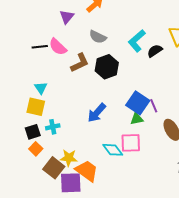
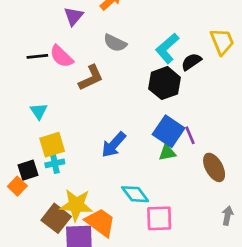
black hexagon: (107, 67) -> (165, 83), moved
yellow square: (36, 107) -> (52, 145), moved, turned -30
pink square: (131, 143) -> (159, 218), moved
orange square: (36, 149) -> (17, 186), moved
yellow star: (69, 158) -> (76, 205), size x1.4

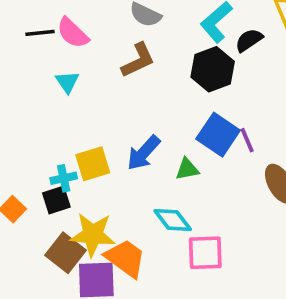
brown L-shape: (91, 78) -> (138, 60), moved
cyan triangle: (39, 111) -> (67, 82), moved
yellow square: (52, 145) -> (93, 164), moved
green triangle: (167, 153) -> (187, 169), moved
black square: (28, 170) -> (56, 200), moved

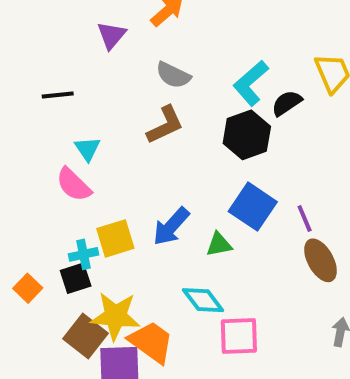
pink semicircle: (73, 33) -> (74, 185), moved
purple line: (247, 140) -> (305, 219), moved

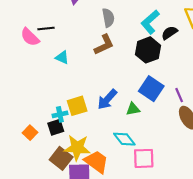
gray semicircle: (173, 75) -> (108, 18), turned -126
cyan triangle: (88, 149) -> (62, 57), turned -32
pink semicircle: (74, 185) -> (30, 37), moved

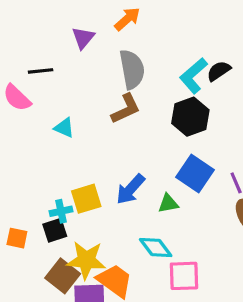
gray semicircle: (108, 18) -> (132, 69), size x1.4
black line: (46, 29) -> (41, 71), moved
black semicircle: (169, 33) -> (219, 71), moved
orange square: (30, 133) -> (17, 238), turned -32

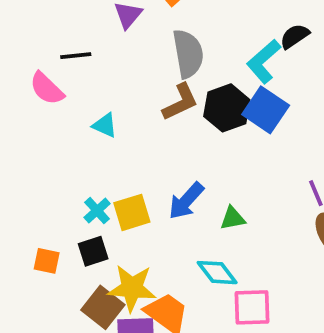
black semicircle: (219, 71) -> (295, 36), moved
black hexagon: (190, 117) -> (227, 108), moved
blue square: (195, 173) -> (266, 110), moved
cyan cross: (61, 211) -> (97, 211), moved, turned -30

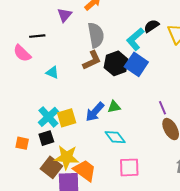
cyan cross: (97, 211) -> (48, 117), size x1.5
green triangle: (233, 218) -> (114, 107), moved
cyan diamond: (217, 273) -> (115, 137), moved

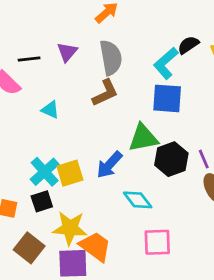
purple triangle: (65, 15) -> (67, 52), moved
black hexagon: (116, 63) -> (171, 159), moved
blue square: (136, 64) -> (167, 98), turned -30
green triangle: (114, 107) -> (143, 138), moved, size x1.6
brown square: (51, 167) -> (29, 248), moved

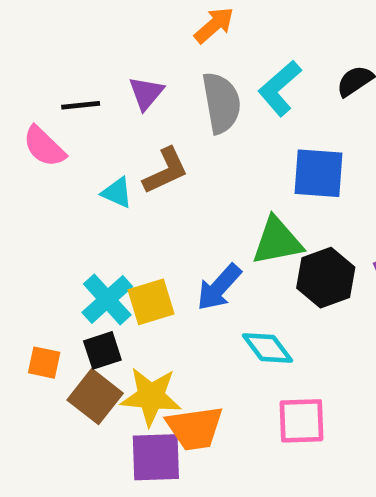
cyan L-shape: (166, 63) -> (280, 88), moved
brown L-shape: (105, 93) -> (166, 171), moved
orange trapezoid: (95, 246) -> (195, 428), turned 136
brown square: (29, 248) -> (95, 397), moved

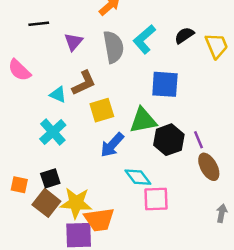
black line: (81, 105) -> (39, 24), moved
cyan cross: (107, 299) -> (53, 132), moved
yellow square: (151, 302) -> (102, 110), moved
pink square: (301, 421) -> (156, 199), moved

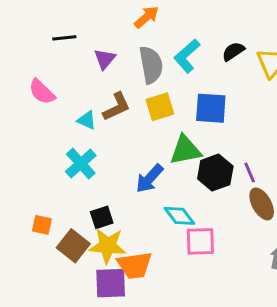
yellow square: (102, 110) -> (160, 107), moved
black square: (50, 178) -> (102, 217), moved

